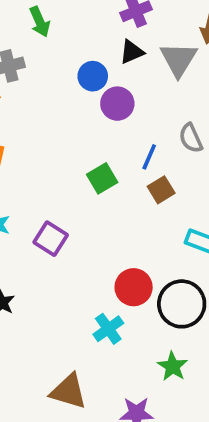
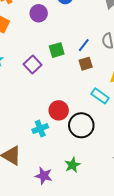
purple circle: (117, 104) -> (39, 13), moved
purple square: (51, 239) -> (33, 64), moved
green star: (173, 366) -> (73, 165), moved

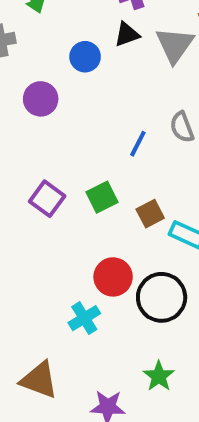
green square: (57, 50) -> (102, 197), moved
brown square: (86, 64) -> (150, 214), moved

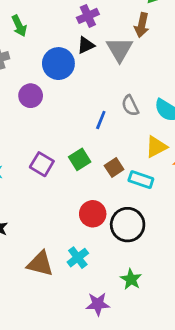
blue circle: (85, 57) -> (58, 64), size x1.5
cyan cross: (84, 318) -> (78, 258), moved
brown triangle: (39, 380) -> (40, 264), moved

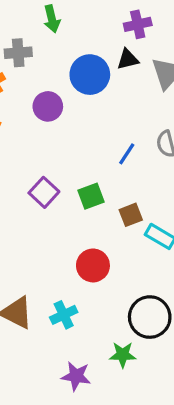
black circle: (128, 225) -> (150, 317), moved
green star: (131, 279) -> (123, 355), turned 30

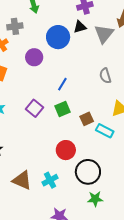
blue line: (127, 154) -> (62, 84), moved
black circle: (150, 317) -> (88, 172), moved
green star: (123, 355) -> (95, 199), moved

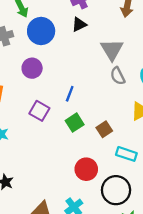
gray triangle: (104, 34) -> (112, 50), moved
blue circle: (58, 37) -> (41, 31), moved
purple square: (35, 108) -> (39, 111), moved
cyan rectangle: (105, 131) -> (126, 154), moved

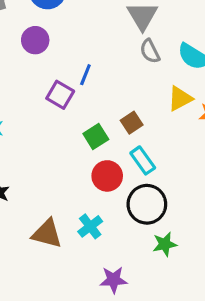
purple square: (39, 111) -> (60, 95), moved
green square: (75, 123) -> (96, 137), moved
cyan rectangle: (126, 154) -> (143, 160), moved, turned 36

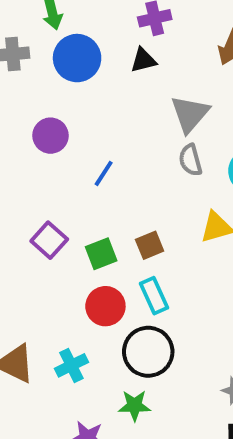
purple circle: (35, 40) -> (50, 136), moved
purple square: (60, 95) -> (49, 240), moved
green star: (165, 244) -> (134, 406), moved

